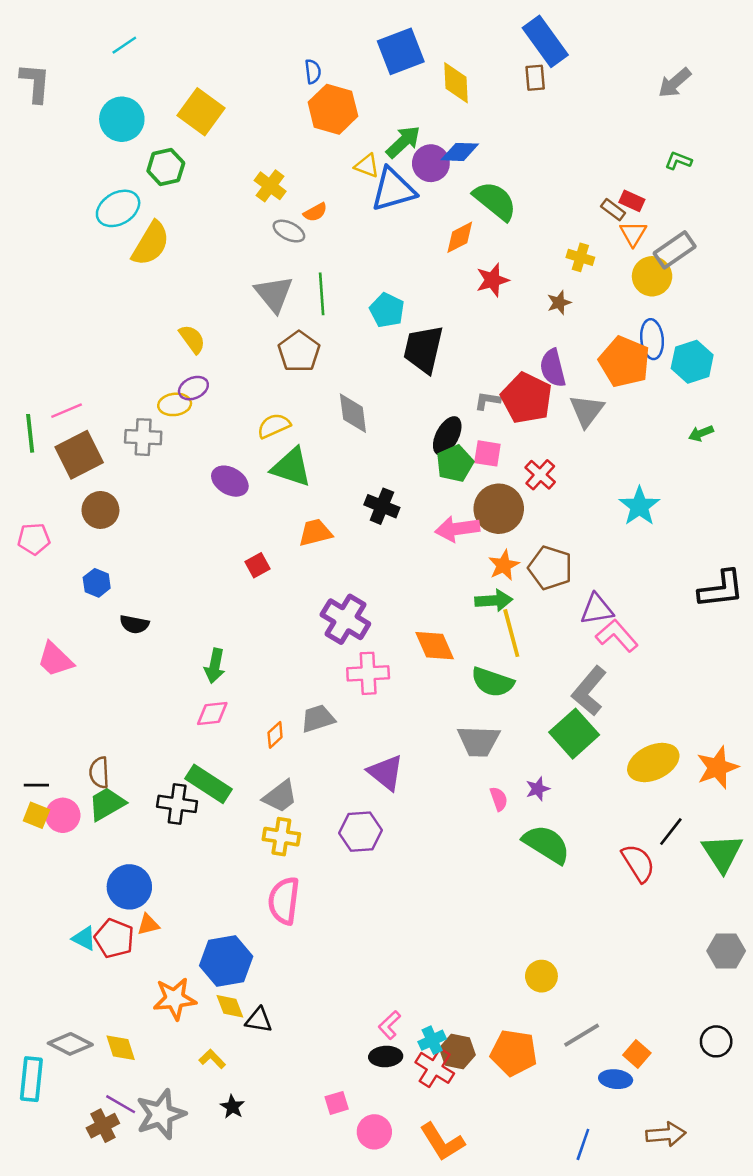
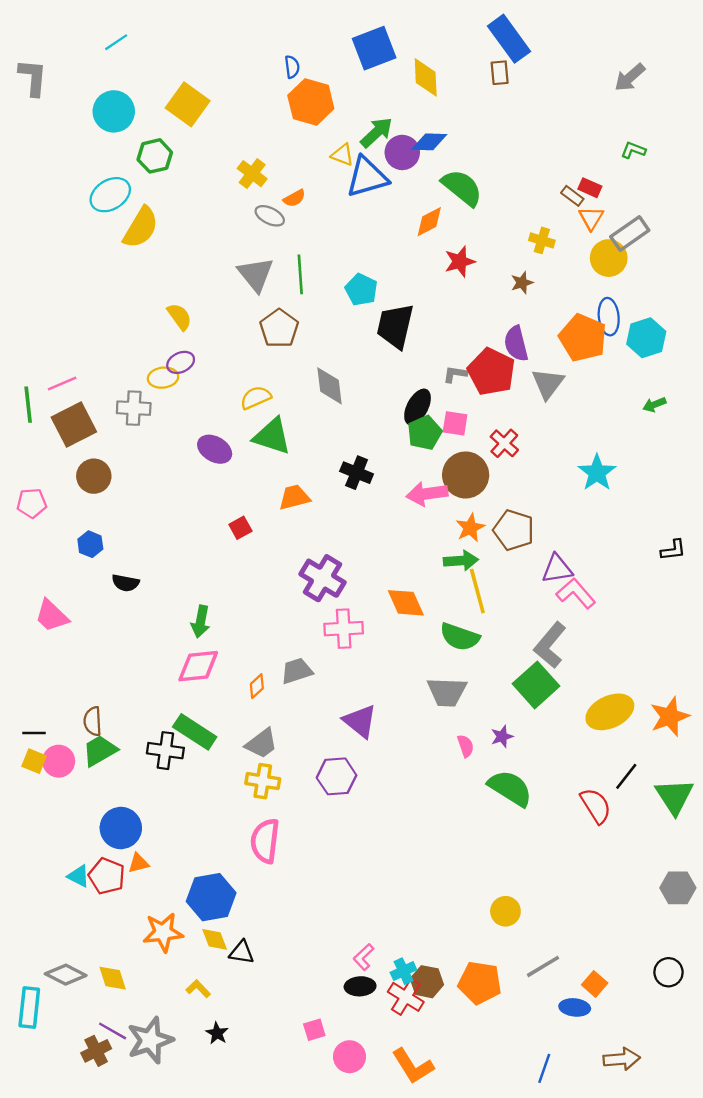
black L-shape: (721, 589) -> (673, 550), size x0.6
pink diamond: (212, 714) -> (198, 666), size x1.4

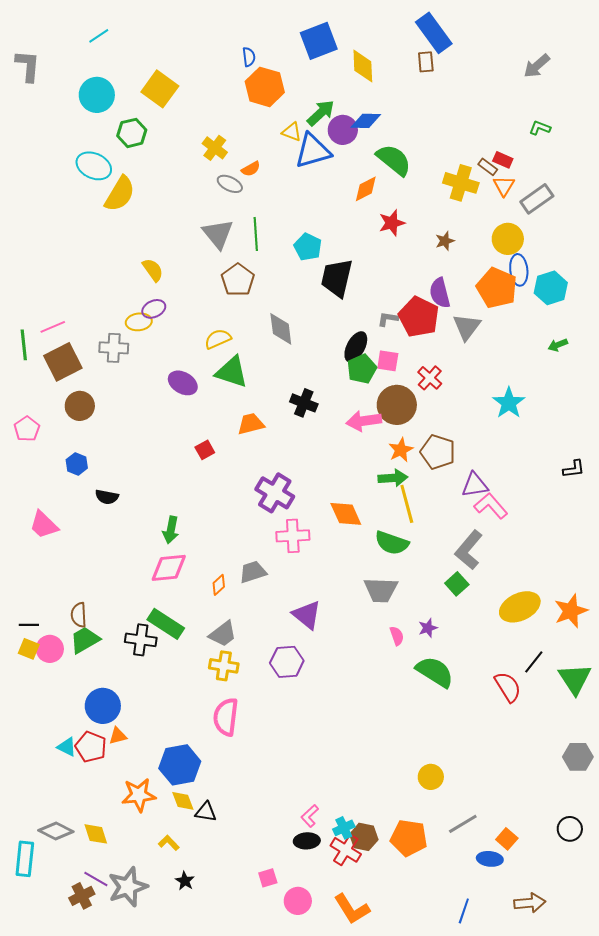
cyan ellipse: (110, 195) -> (94, 166), turned 56
yellow cross: (542, 240) -> (461, 183), moved, size x1.6
yellow circle: (609, 258) -> (508, 239), moved
pink pentagon: (32, 503) -> (27, 429), turned -30
green square: (536, 685) -> (457, 584), size x0.6

